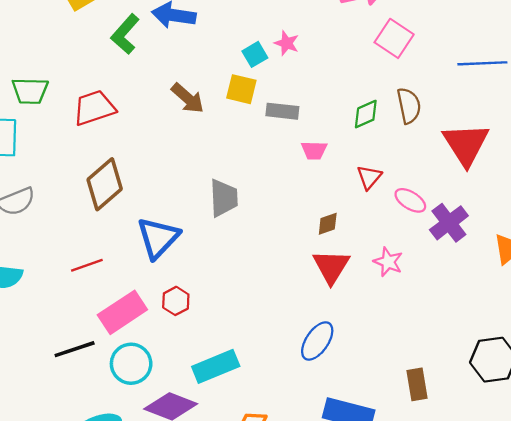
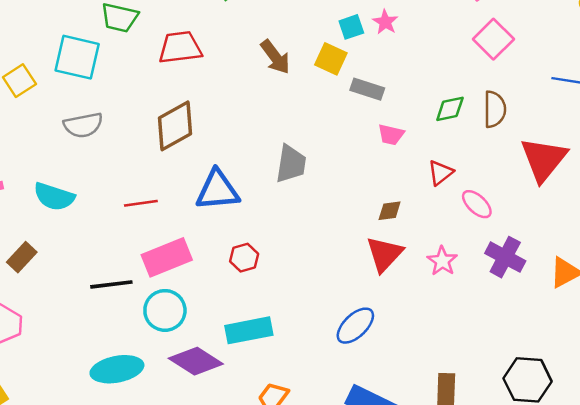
purple cross: (449, 223) -> (505, 257), moved, turned -36
blue triangle: (158, 238) -> (217, 190), turned 30
red hexagon: (176, 301) -> (244, 258), moved

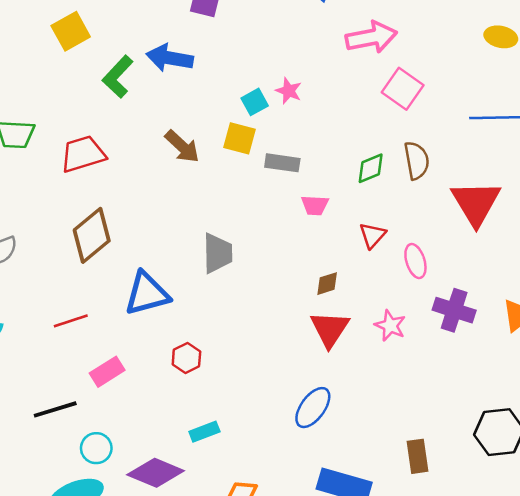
pink ellipse: (477, 204) -> (415, 261), turned 40
pink rectangle: (167, 257) -> (107, 372), size x0.7
cyan circle: (165, 310) -> (96, 448), moved, size x0.7
cyan rectangle: (249, 330) -> (204, 432), size x0.6

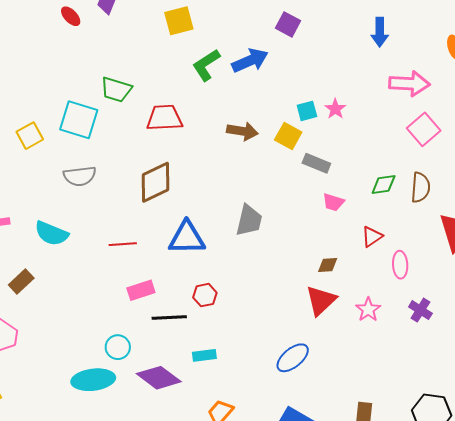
blue arrow: (170, 58) -> (250, 61), turned 132
brown arrow: (182, 146) -> (242, 131), turned -48
purple cross: (454, 310) -> (420, 310), size x0.7
black line: (55, 409) -> (169, 317), moved

